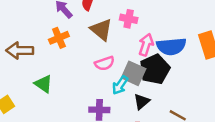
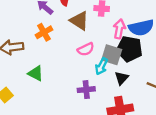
black pentagon: (155, 69) -> (129, 49), turned -30

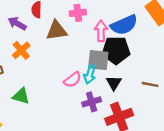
brown triangle: (79, 21) -> (57, 31), turned -30
pink semicircle: (86, 49) -> (73, 80), moved
purple cross: (86, 90) -> (92, 102), moved

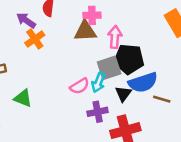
blue semicircle: (124, 25) -> (143, 82), moved
brown triangle: (57, 31) -> (85, 31), moved
orange cross: (21, 50) -> (35, 39), moved
gray square: (98, 60) -> (109, 68), turned -30

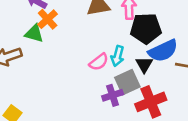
gray square: (109, 68) -> (127, 82), moved
green triangle: (23, 98) -> (34, 33), moved
purple cross: (98, 112) -> (113, 95), moved

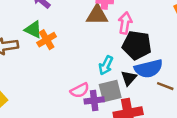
orange cross: (48, 19) -> (47, 40), moved
pink semicircle: (99, 62) -> (80, 90), moved

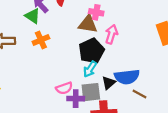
green triangle: (33, 30) -> (33, 16), moved
black pentagon: (137, 45) -> (92, 51), moved, turned 30

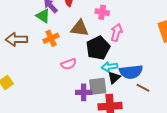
brown triangle: (88, 24) -> (80, 28), moved
cyan arrow: (90, 69) -> (110, 67), moved, turned 49
pink semicircle: (64, 88) -> (69, 64), moved

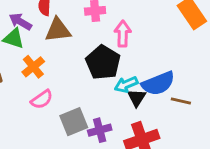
brown triangle: (80, 28) -> (58, 30), moved
pink semicircle: (69, 64) -> (42, 99), moved
gray square: (98, 86) -> (74, 122), moved

